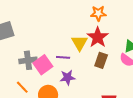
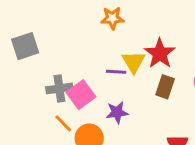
orange star: (98, 13) -> (112, 18), moved
purple line: (63, 57) -> (116, 72), moved
orange line: (22, 87) -> (63, 123), moved

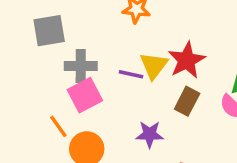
gray square: (25, 46) -> (49, 31), moved
gray cross: (59, 88) -> (81, 66), moved
purple star: (117, 112) -> (150, 134), moved

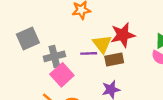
red star: (187, 60) -> (123, 35), turned 30
brown rectangle: (187, 101) -> (114, 60), moved, turned 66

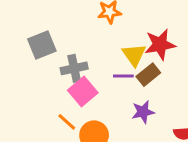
purple line: (89, 53) -> (123, 76), moved
brown rectangle: (114, 60) -> (148, 75), turned -30

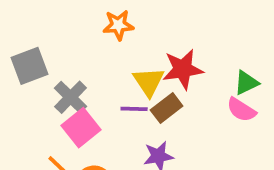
gray cross: (74, 68) -> (71, 97), turned -35

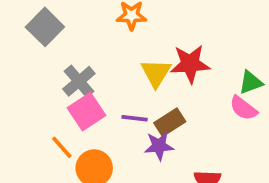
gray square: (29, 66) -> (45, 27), moved, turned -30
brown rectangle: (167, 108) -> (170, 122), moved
purple line: (134, 109) -> (135, 118), moved

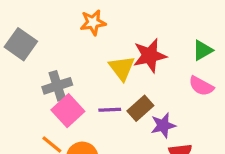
gray cross: (79, 81) -> (57, 86), turned 32
green triangle: (251, 82) -> (203, 50), moved
purple star: (159, 146) -> (163, 125), moved

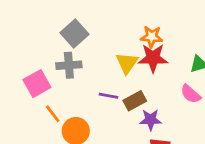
orange star: (93, 22) -> (152, 37), moved
gray square: (21, 44) -> (75, 34), moved
pink square: (68, 111) -> (37, 84), moved

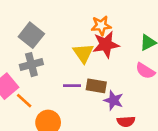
brown rectangle: (135, 101) -> (96, 86), turned 48
orange line: (53, 114) -> (24, 101), moved
purple star: (151, 120) -> (113, 100), turned 30

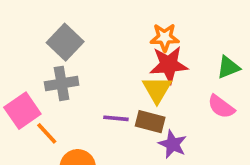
yellow triangle: (83, 53) -> (157, 89), moved

